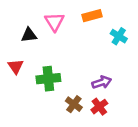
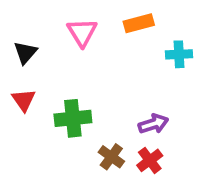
black triangle: (29, 35) -> (25, 53), moved, turned -42
cyan cross: (119, 36) -> (179, 54), turned -35

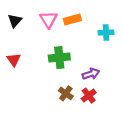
orange rectangle: (139, 23) -> (72, 20), moved
black triangle: (25, 53) -> (15, 21), moved
green cross: (73, 118) -> (59, 58), moved

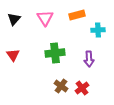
orange rectangle: (72, 20) -> (77, 15), moved
purple arrow: (91, 74) -> (89, 59), moved, turned 105

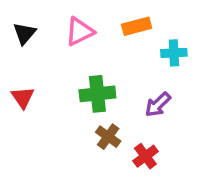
pink triangle: (45, 18) -> (80, 32), turned 36
purple arrow: (89, 59) -> (158, 105), turned 49
brown cross: (61, 86) -> (108, 137), moved

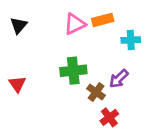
pink triangle: (80, 32) -> (75, 24), moved
red triangle: (23, 97) -> (17, 84), moved
brown cross: (108, 137) -> (96, 92), moved

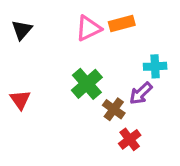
cyan cross: (131, 40) -> (155, 66), moved
green cross: (73, 71) -> (87, 84), turned -35

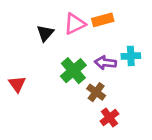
black triangle: (22, 30) -> (45, 33), moved
purple arrow: (141, 93) -> (105, 63), moved, turned 50

